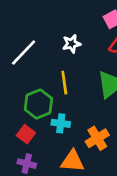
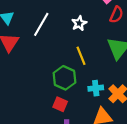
white line: (24, 52) -> (41, 24), moved
cyan cross: (61, 123) -> (96, 88), moved

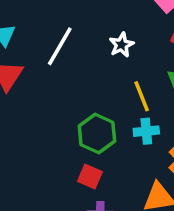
yellow line: (81, 56) -> (142, 96), moved
cyan cross: (96, 88) -> (146, 131), moved

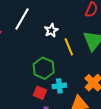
white star: (122, 45) -> (51, 30), moved
cyan cross: (146, 131) -> (59, 86), moved

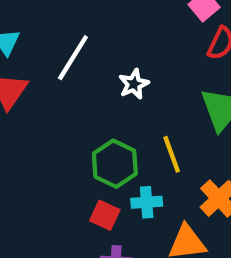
yellow line: (69, 47) -> (172, 154), moved

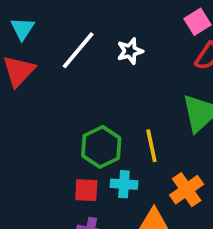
white star: (134, 84) -> (130, 51), moved
red square: (105, 215) -> (86, 190), turned -30

